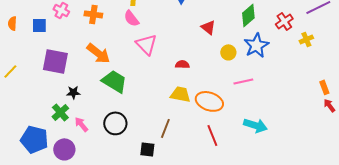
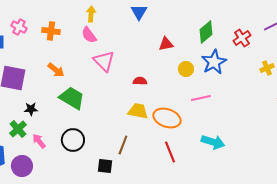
red triangle: (208, 27) -> (166, 44), turned -49
yellow cross: (306, 39) -> (267, 68), moved
orange arrow: (98, 53) -> (56, 70), size x0.7

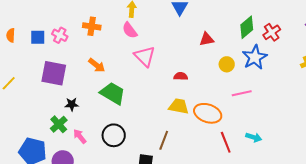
pink cross: (19, 27) -> (60, 35), moved
red cross: (242, 38) -> (272, 32), moved
cyan arrow: (213, 142) -> (254, 137), size x0.7
red line: (170, 152) -> (226, 142), moved

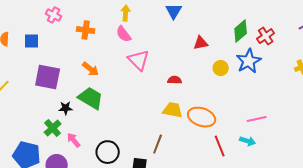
pink cross: (60, 35) -> (54, 15), moved
green trapezoid: (113, 93) -> (91, 98), moved
pink line: (242, 93) -> (257, 119), moved
black circle: (114, 135) -> (108, 152), moved

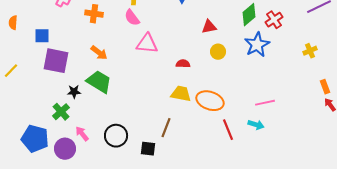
blue square: (32, 41) -> (42, 36), moved
pink triangle: (139, 60) -> (147, 44), turned -40
yellow circle: (221, 68) -> (218, 52), moved
pink arrow: (74, 140) -> (82, 134), moved

